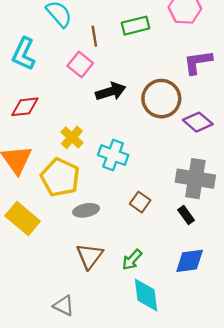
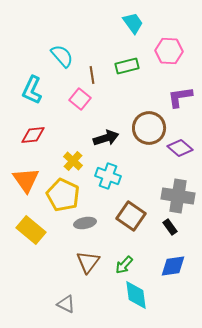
black arrow: (111, 91) -> (106, 138), moved
brown square: (140, 202) -> (131, 216), size x1.6

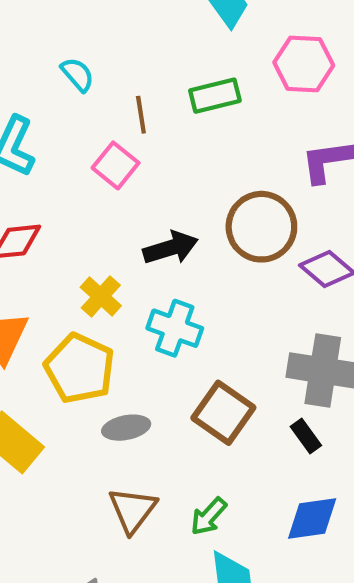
cyan semicircle: (62, 56) -> (78, 74), size x0.7

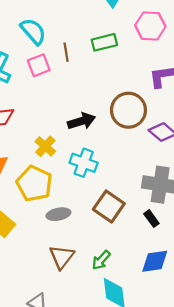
cyan semicircle: (78, 74) -> (33, 31), size x1.5
pink square: (116, 165) -> (39, 65), moved, turned 30

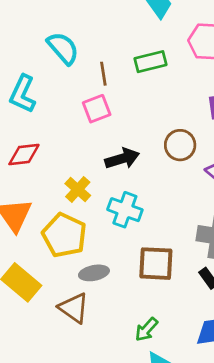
pink square: (39, 65) -> (97, 109), moved
brown circle: (128, 110) -> (180, 145), size x0.7
brown square: (109, 207) -> (156, 264), turned -32
brown triangle: (62, 257) -> (74, 308), moved, turned -32

